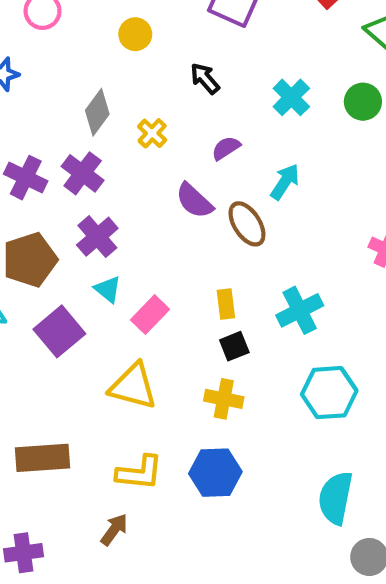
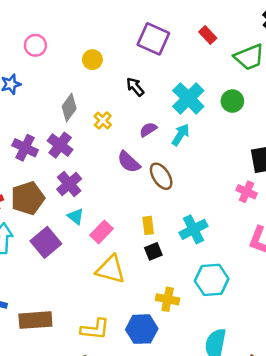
cyan cross: (291, 97) -> (188, 98), size x1.4
cyan arrow: (285, 182) -> (181, 135), moved
yellow triangle: (133, 386) -> (111, 270), moved
yellow cross: (224, 399) -> (168, 299), moved

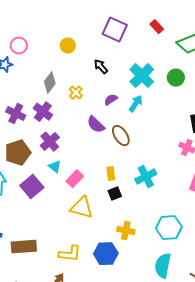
pink circle: (35, 45) -> (19, 46), moved
cyan hexagon: (212, 280) -> (169, 228), moved

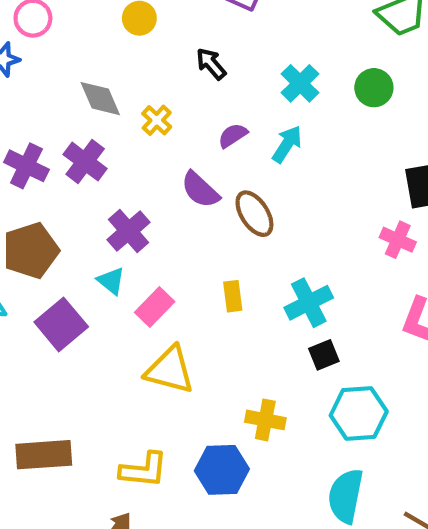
cyan cross: (142, 76) -> (300, 83), size x0.7
gray diamond: (50, 83) -> (100, 99), turned -60
purple cross: (50, 142) -> (129, 231), moved
black square: (115, 194) -> (324, 355), moved

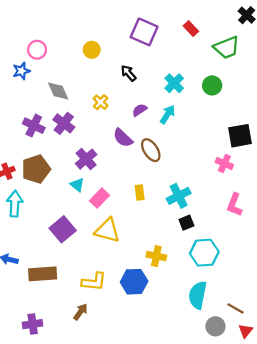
gray diamond: (100, 99) -> (58, 91), moved
purple square: (61, 324) -> (63, 229), moved

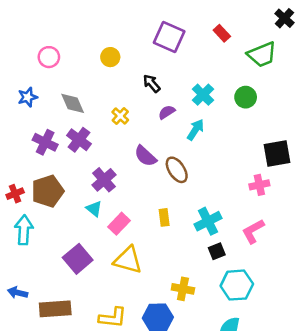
blue star: (21, 71) -> (28, 97), moved
purple semicircle: (140, 110) -> (167, 112), moved
pink cross: (224, 164) -> (259, 185), turned -36
pink L-shape: (234, 205) -> (253, 231), moved, turned 40

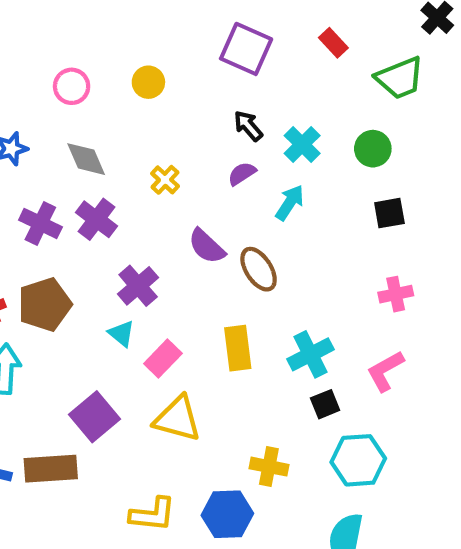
pink circle: (49, 57) -> (72, 86), moved
black arrow: (152, 83) -> (248, 126), moved
black square: (277, 154) -> (389, 213), moved, size x0.7
yellow rectangle: (164, 217) -> (238, 348), size x1.5
brown rectangle: (55, 309) -> (51, 469), moved

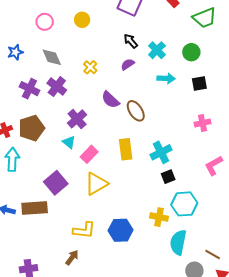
cyan arrow: (290, 203) -> (166, 78), moved, turned 60
pink L-shape: (385, 371) -> (214, 165), moved
yellow triangle: (178, 419) -> (96, 184), turned -45
yellow cross: (269, 467) -> (159, 217), moved

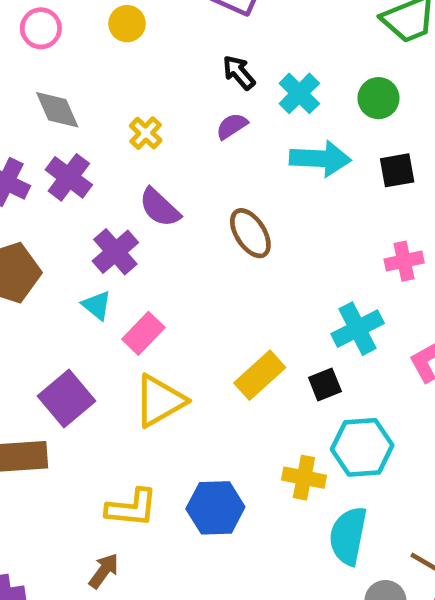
cyan arrow: (166, 78) -> (320, 159), size x1.4
purple semicircle: (110, 100) -> (160, 208), moved
yellow rectangle: (126, 149) -> (260, 375), moved, turned 55
cyan cross: (161, 152) -> (358, 329), moved

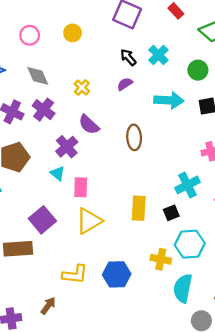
cyan cross: (299, 93) -> (158, 55), moved
brown ellipse: (250, 233) -> (134, 137), turned 30
pink rectangle: (143, 333) -> (81, 187), turned -42
yellow rectangle: (260, 375) -> (139, 208), turned -45
brown arrow: (104, 571) -> (48, 306), moved

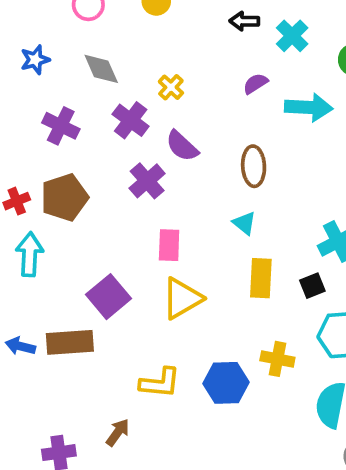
black arrow: (128, 57) -> (244, 21), moved, turned -48
purple semicircle: (125, 84) -> (255, 84), moved
purple cross: (44, 110) -> (131, 120), moved
cyan triangle: (57, 173) -> (244, 223), moved
yellow cross: (161, 259) -> (277, 359), moved

